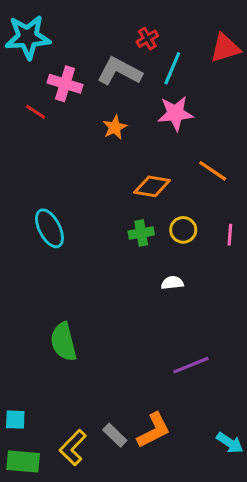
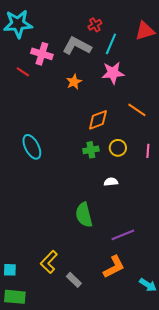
orange diamond: (152, 186) -> (98, 120), turned -30
green semicircle: (63, 342) -> (84, 215), moved
orange L-shape: (154, 430) -> (114, 267), moved
yellow L-shape: (73, 448) -> (49, 262), moved

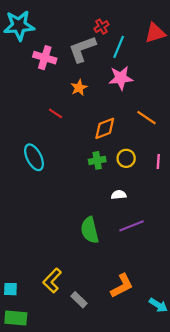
gray L-shape: (77, 46) -> (82, 49), turned -48
red line: (23, 72) -> (55, 113), moved
purple line: (123, 235) -> (131, 226), moved

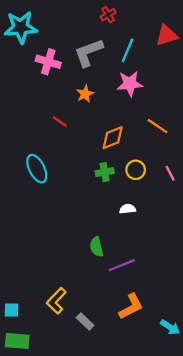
red cross: (101, 27) -> (108, 15), moved
pink line: (158, 162) -> (170, 173), turned -32
purple line: (131, 226) -> (122, 265), moved
green semicircle: (90, 230) -> (97, 247), size x0.7

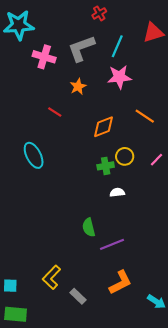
green cross: (105, 172) -> (106, 166), moved
pink line: (170, 173) -> (156, 160), turned 72

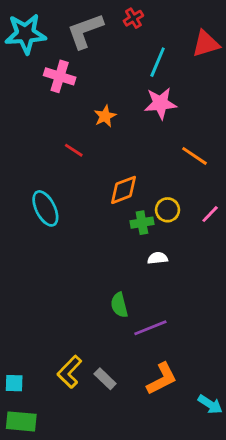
gray L-shape: (81, 48) -> (85, 31), moved
orange diamond: (103, 127) -> (123, 190), moved
gray rectangle: (78, 296) -> (105, 379), moved

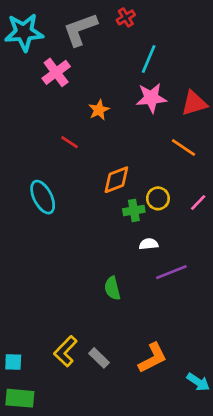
red triangle: (206, 44) -> (194, 103), moved
pink cross: (60, 76) -> (56, 72), turned 36
purple line: (150, 328) -> (171, 272), moved

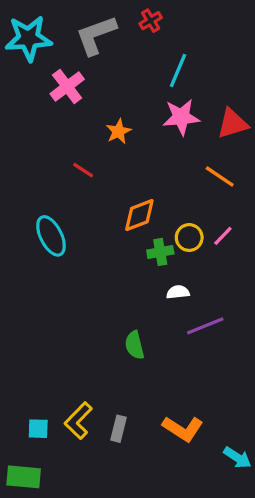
pink line: (198, 202) -> (223, 236), moved
gray rectangle: (99, 358) -> (118, 429), turned 60
orange L-shape: (153, 358) -> (183, 429), turned 60
cyan square: (13, 362) -> (38, 429), moved

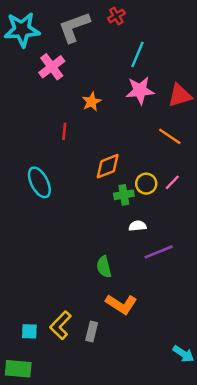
red line: (83, 170) -> (64, 131), turned 63
orange L-shape: (183, 429) -> (121, 304), moved

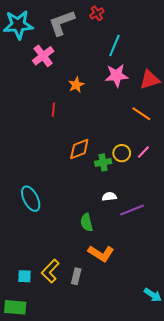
orange diamond: (108, 166) -> (79, 149), moved
cyan ellipse: (39, 182) -> (31, 199), moved
white semicircle: (137, 226) -> (109, 197), moved

